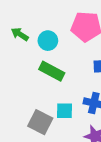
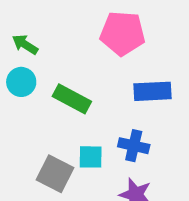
cyan circle: (48, 41) -> (21, 82), moved

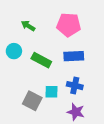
green arrow: (25, 44) -> (28, 26), moved
blue rectangle: (152, 91) -> (74, 56), moved

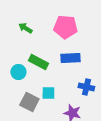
cyan circle: (14, 51) -> (18, 72), moved
blue cross: (75, 86) -> (86, 87), moved

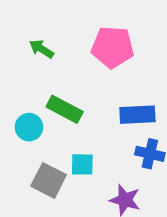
blue rectangle: (70, 58) -> (137, 115), moved

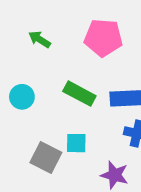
green rectangle: (65, 109) -> (79, 94), moved
cyan circle: (29, 127) -> (22, 97), moved

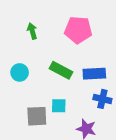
green arrow: (40, 39) -> (32, 31), turned 42
gray square: (46, 157) -> (37, 116), turned -30

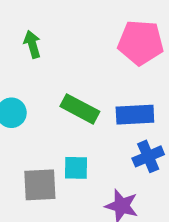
pink pentagon: (78, 30) -> (141, 42), moved
blue cross: (102, 99) -> (148, 156), turned -36

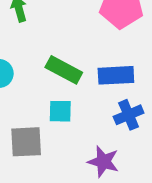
cyan square: (76, 168) -> (60, 111), moved

